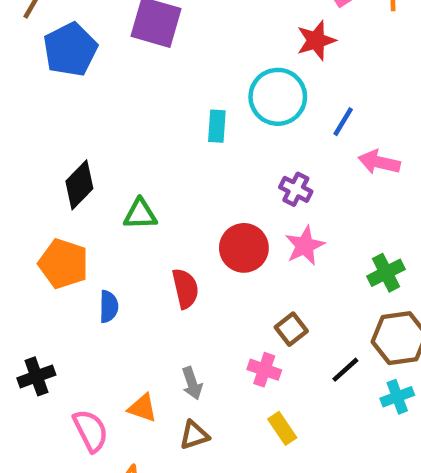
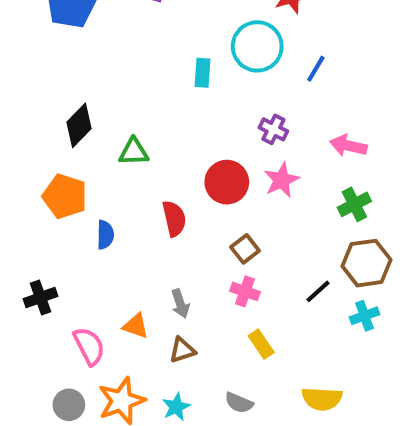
pink arrow: (379, 162) -> (348, 146), moved
brown square: (291, 329) -> (245, 249), moved

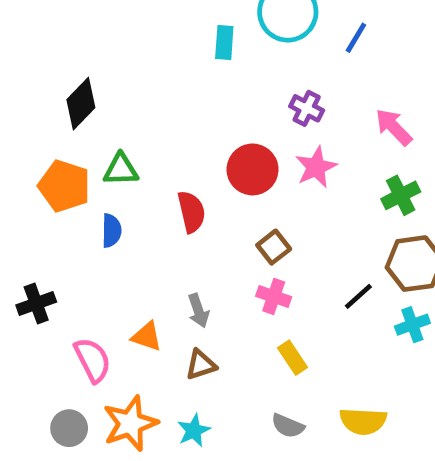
pink arrow: (348, 146) -> (394, 127), turned 33
green triangle: (134, 152) -> (121, 169), moved
gray semicircle: (239, 403) -> (288, 426), moved

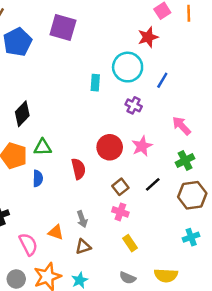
purple cross: (307, 108) -> (134, 105), moved
black line: (358, 296) -> (153, 184), moved
cyan cross: (412, 325) -> (191, 237), moved

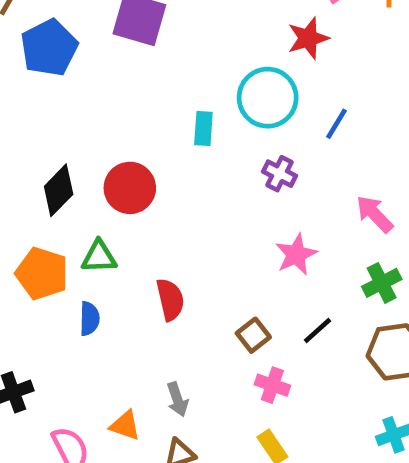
red circle: (110, 147) -> (130, 188), moved
pink cross: (120, 212) -> (272, 385), moved

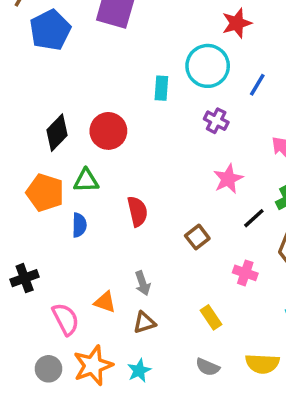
black line: (318, 330) -> (254, 218), moved
pink cross: (272, 385) -> (245, 273), moved

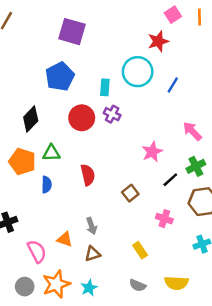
blue pentagon: (50, 30) -> (60, 76), moved
purple cross: (216, 121) -> (112, 114), moved
red circle: (108, 131) -> (82, 118), moved

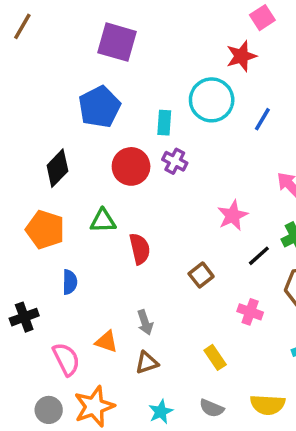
green triangle: (51, 153) -> (103, 221), moved
blue semicircle: (47, 185) -> (70, 282), moved
cyan star: (89, 288) -> (161, 412), moved

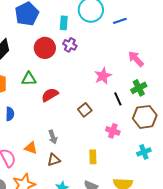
blue line: (262, 119) -> (120, 21), turned 40
red semicircle: (140, 249) -> (50, 95), turned -108
black line: (259, 256) -> (118, 99), turned -72
yellow rectangle: (215, 357) -> (93, 157), turned 32

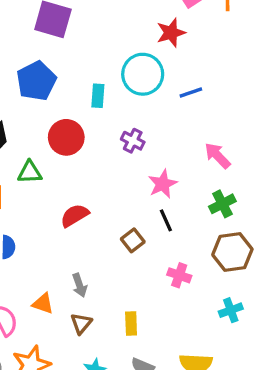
purple cross: (70, 45) -> (133, 141), moved
green triangle: (29, 79) -> (30, 172), moved
black line: (118, 99) -> (166, 220), moved
yellow rectangle: (93, 157) -> (131, 323), moved
brown triangle: (54, 160) -> (81, 323), turned -32

